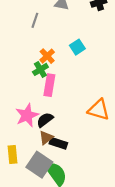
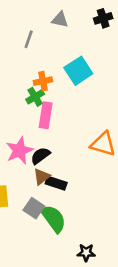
cyan square: (77, 47) -> (78, 71), size x1.5
orange cross: (47, 56) -> (43, 81), turned 32
gray square: (39, 165) -> (34, 208), size x0.7

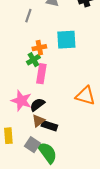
cyan square: (78, 71) -> (66, 40), turned 30
pink star: (19, 151) -> (21, 101), turned -30

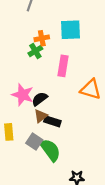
pink rectangle: (41, 74) -> (63, 66), moved

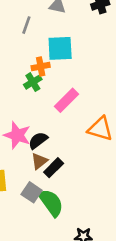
cyan square: (71, 30) -> (60, 48), moved
pink rectangle: (63, 66) -> (67, 100), turned 36
black rectangle: (52, 121) -> (54, 168), turned -63

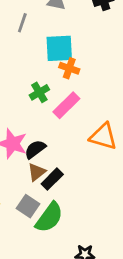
orange cross: (41, 67) -> (69, 68), moved, turned 30
green cross: (33, 82) -> (39, 92), moved
green semicircle: (51, 203) -> (49, 217), turned 72

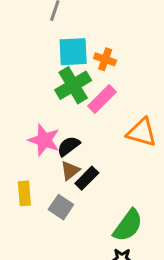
cyan square: (59, 48) -> (73, 52), moved
green cross: (39, 92) -> (73, 85), size x1.6
green semicircle: (49, 217) -> (128, 225), moved

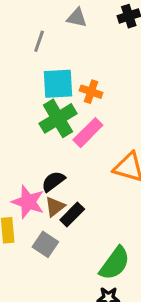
pink star: (44, 140) -> (28, 202), moved

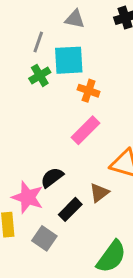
cyan square: (58, 84) -> (69, 60), moved
green cross: (58, 118) -> (40, 75), moved, size x0.6
brown triangle: (55, 207) -> (99, 193), moved

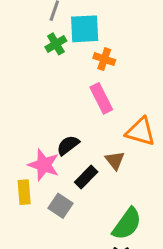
pink rectangle: (85, 130) -> (101, 98), turned -72
brown triangle: (99, 193) -> (115, 160), turned -30

